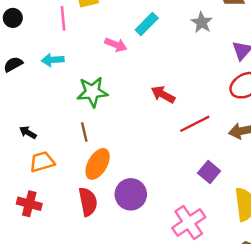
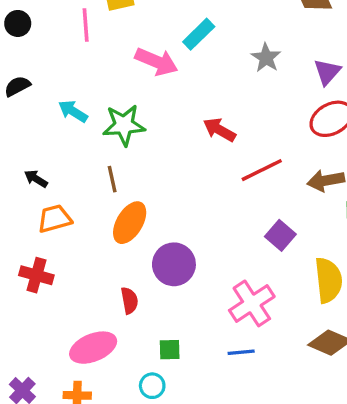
gray star: (202, 22) -> (266, 58), moved
pink arrow: (116, 45) -> (156, 62), size x1.4
cyan arrow: (53, 60) -> (73, 111), moved, turned 35
red semicircle: (88, 202) -> (129, 301), moved, size x0.7

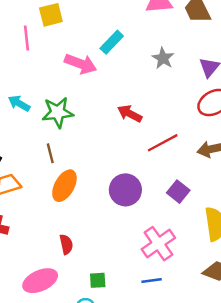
purple circle: (174, 264) -> (125, 190), moved

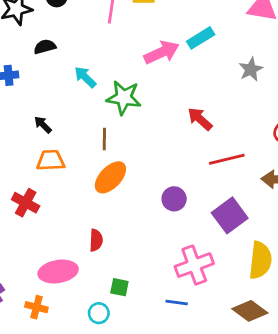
pink arrow: (81, 64) -> (162, 52), turned -60
purple circle: (125, 190) -> (174, 199), size x0.7
purple square: (178, 192) -> (230, 215), size x1.4

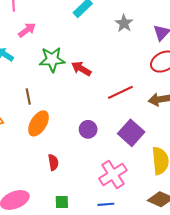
pink arrow: (162, 52) -> (27, 30), moved, size x0.7
green star: (124, 98) -> (52, 59), moved
red arrow: (200, 119) -> (81, 69), moved
red semicircle: (96, 240) -> (53, 162), moved

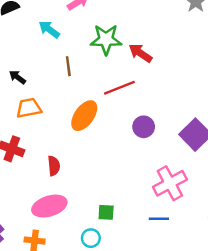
red line: (120, 92) -> (119, 88), moved
brown line: (28, 97) -> (68, 66), moved
red semicircle: (53, 162) -> (54, 166), moved

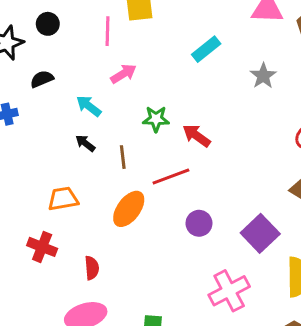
green star: (106, 39) -> (156, 119), size x0.7
brown line: (68, 66) -> (123, 157), moved
black arrow: (17, 77) -> (85, 143), moved

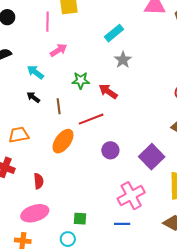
gray star: (263, 76) -> (123, 60), moved

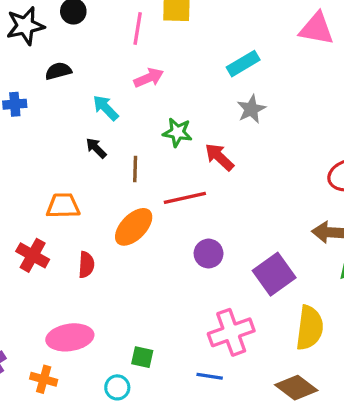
red semicircle: (39, 181) -> (86, 265), moved

